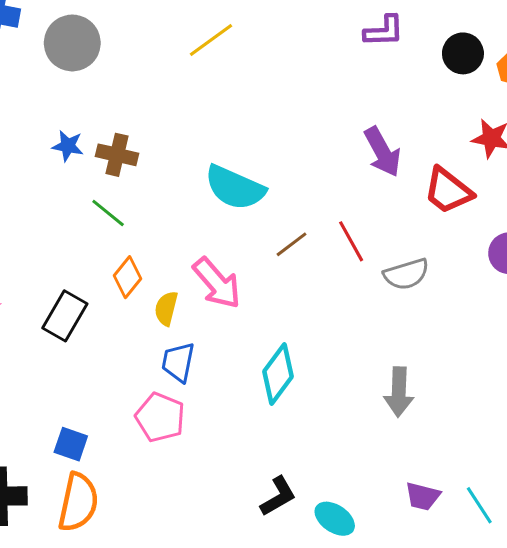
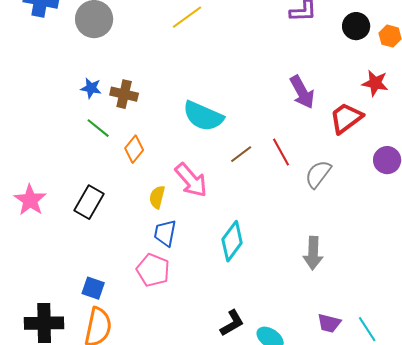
red trapezoid: (448, 191) -> (346, 118), turned 105
green line: (108, 213) -> (98, 128), moved
gray semicircle: (406, 274) -> (318, 174), turned 144
orange diamond: (127, 277) -> (134, 149), moved

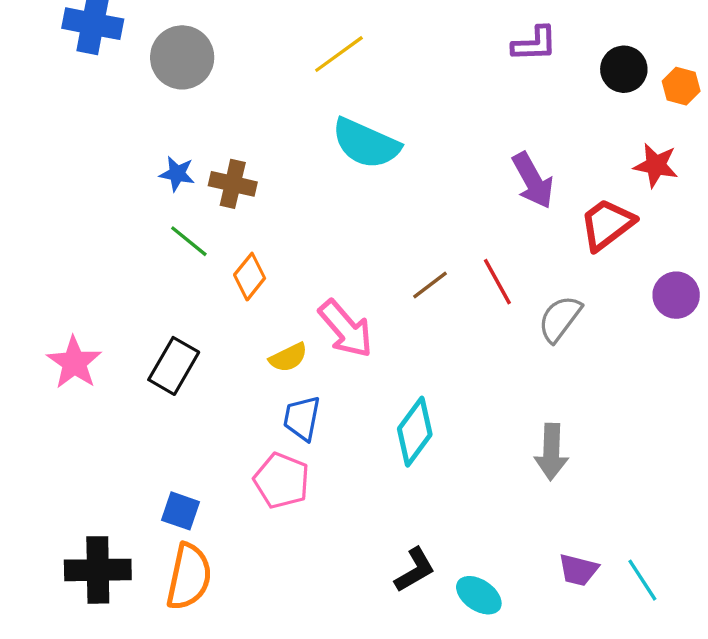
cyan semicircle: (203, 116) -> (366, 143), moved
yellow semicircle: (157, 197) -> (288, 358), turned -130

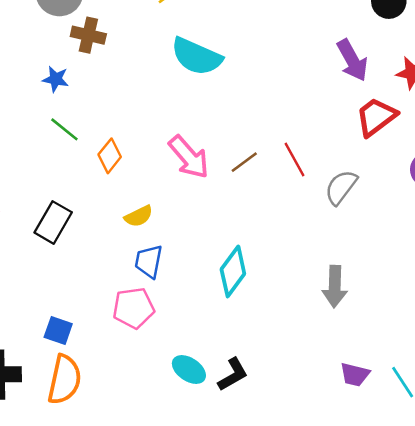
purple arrow: (533, 180) -> (352, 60), moved
brown cross: (233, 184) -> (88, 35), moved
pink arrow: (346, 329) -> (189, 157), moved
pink pentagon: (282, 481) -> (134, 308), turned -30
cyan ellipse: (479, 595) -> (189, 370), moved

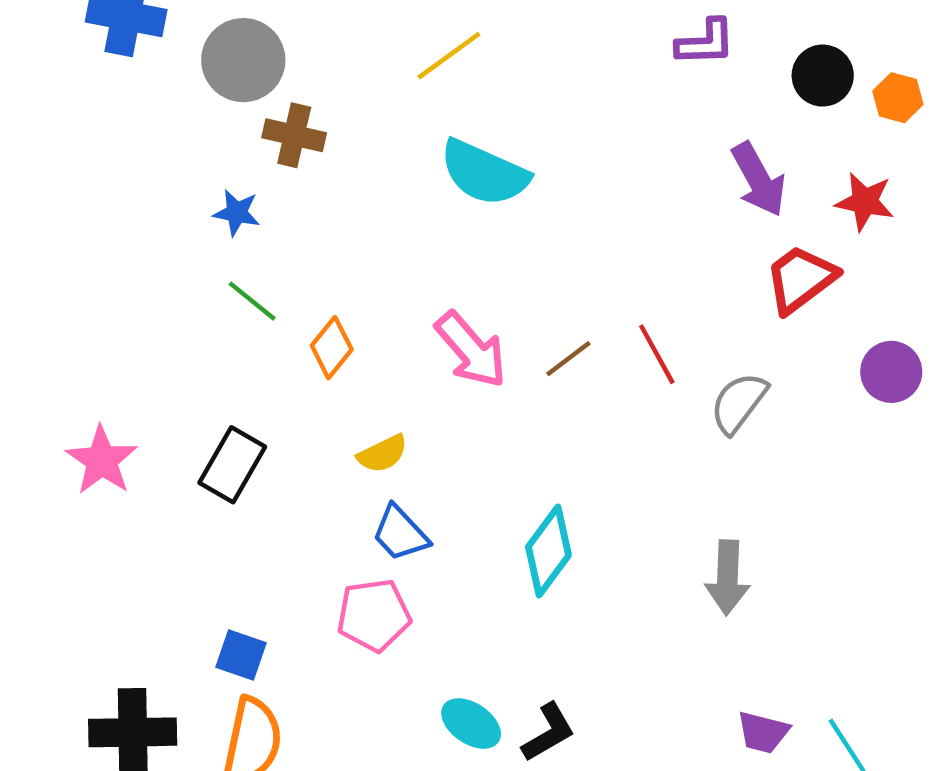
blue trapezoid: (149, 261) -> (400, 533), turned -54

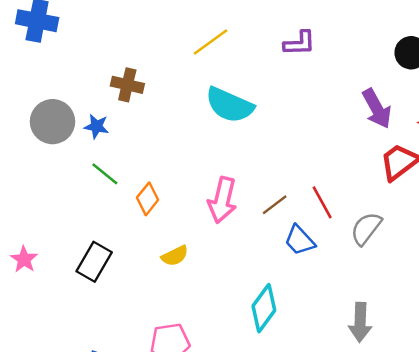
purple L-shape: (705, 42) -> (300, 43), moved
gray circle: (243, 60) -> (53, 122), moved
pink arrow: (471, 350) -> (222, 200), turned 54
pink star: (102, 460) -> (24, 259), size x0.7
blue trapezoid: (400, 533) -> (300, 240), moved

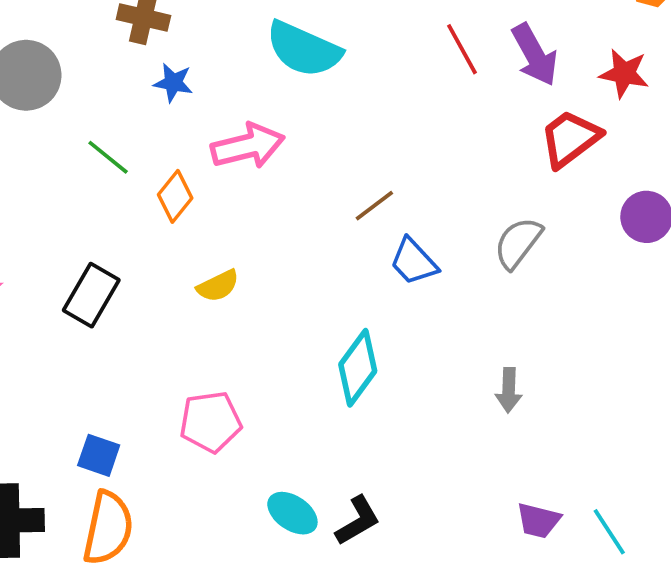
blue star: (96, 126) -> (173, 83), moved
pink arrow: (222, 200) -> (248, 146), moved, turned -117
red line: (322, 202) -> (462, 49), moved
gray arrow: (360, 322) -> (509, 390), size x0.7

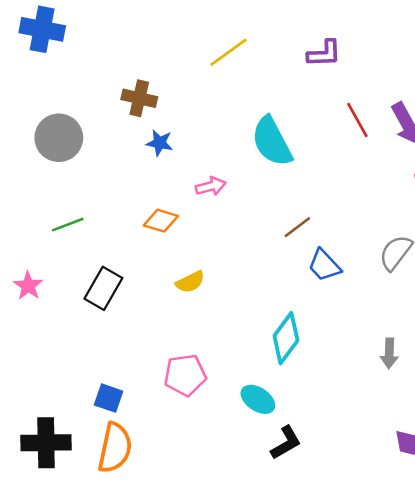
cyan semicircle: (304, 49) -> (272, 142), moved, turned 38
pink arrow: (248, 146) -> (211, 186), size x0.6
green line: (108, 157) -> (68, 225), moved, turned -60
orange diamond: (175, 196) -> (161, 221), turned 68
cyan ellipse: (292, 513) -> (258, 399), moved

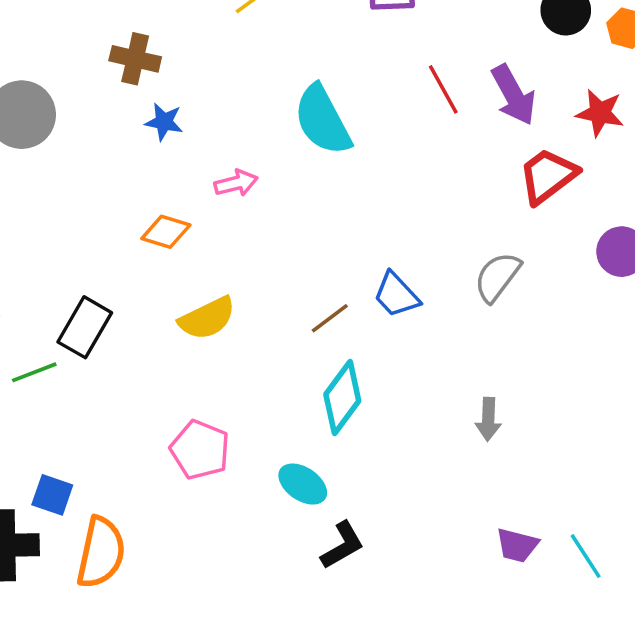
green line: (68, 225) -> (34, 372), moved
brown line: (297, 227) -> (330, 318), moved
yellow semicircle: (190, 282) -> (207, 318), size x1.4
pink pentagon: (185, 375) -> (200, 450), turned 30
blue square: (109, 398) -> (52, 495), moved

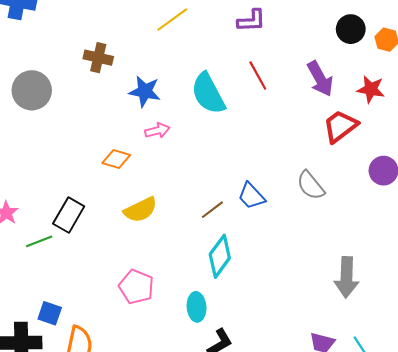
red line: (443, 89) -> (258, 76), moved
blue star: (164, 122) -> (145, 91), moved, size x1.4
gray semicircle: (497, 277) -> (311, 185), turned -76
gray arrow: (488, 419) -> (347, 277), moved, size x1.6
cyan ellipse: (303, 484) -> (197, 307), turned 52

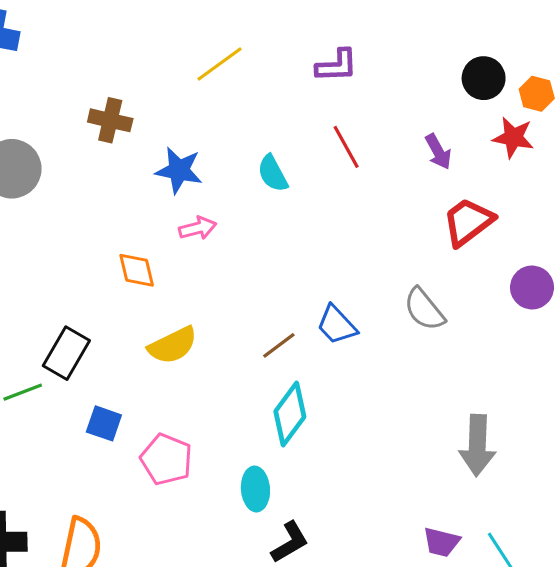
purple arrow: (320, 79) -> (438, 152), size x0.7
red star: (371, 89) -> (513, 137), moved
cyan semicircle: (208, 94) -> (273, 173), size x0.6
orange diamond: (116, 159) -> (137, 270), turned 60
blue square: (50, 313) -> (104, 423), moved

